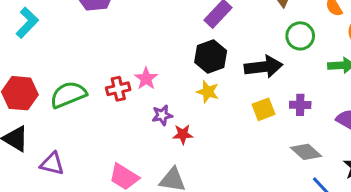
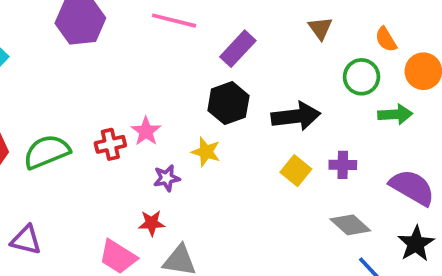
green circle: (300, 36) -> (362, 77), moved
yellow star: (208, 92) -> (206, 152), moved
yellow square: (263, 109) -> (296, 171), turned -30
red star: (183, 134) -> (152, 223), moved

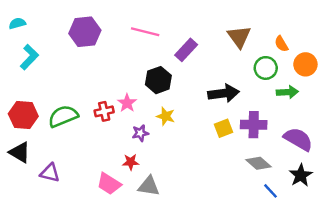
brown triangle: (320, 28) -> (239, 37), size x1.5
black hexagon: (228, 103) -> (158, 80), moved
purple cross: (343, 165) -> (254, 125), size x1.5
yellow square: (296, 171) -> (224, 128), turned 30

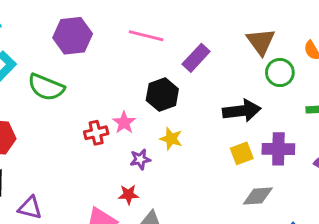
green circle: (266, 68) -> (280, 73), moved
green semicircle: (63, 116) -> (46, 87), moved, turned -136
gray diamond: (258, 163) -> (258, 196), moved, turned -45

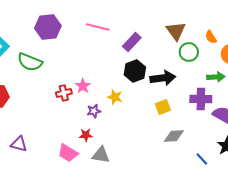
black hexagon: (162, 95) -> (135, 71), moved
purple cross: (278, 149) -> (201, 99), moved

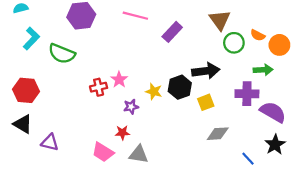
orange semicircle: (211, 37) -> (258, 35), moved, turned -32
black hexagon: (135, 71) -> (180, 87), moved

